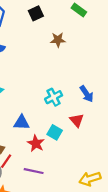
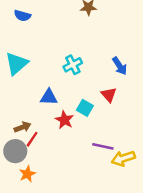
cyan cross: (54, 97) -> (73, 65), moved
purple line: (34, 171) -> (103, 146), moved

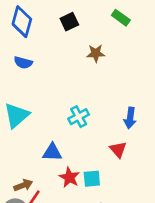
blue arrow: (120, 66) -> (130, 118), turned 42
cyan square: (85, 108) -> (92, 179), moved, turned -35

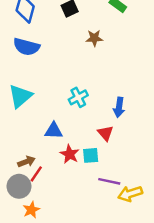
blue semicircle: (23, 63) -> (26, 47), size x1.5
blue arrow: (130, 118) -> (119, 107), moved
red triangle: (118, 150) -> (105, 133), moved

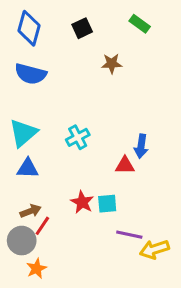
cyan cross: (78, 97) -> (78, 137), moved
blue triangle: (54, 131) -> (28, 168), moved
red triangle: (105, 133) -> (125, 165), moved, turned -49

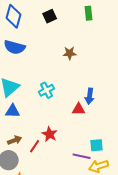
green rectangle: (140, 24) -> (89, 13), turned 48
brown star: (112, 64) -> (70, 53), moved
cyan square: (107, 204) -> (97, 145), moved
red line: (42, 226) -> (35, 146), moved

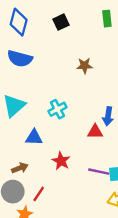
blue triangle: (13, 111) -> (34, 137), moved
red line: (35, 146) -> (39, 194), moved
purple line: (82, 156) -> (99, 172), moved

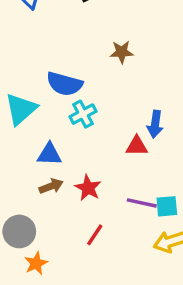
blue semicircle: (20, 59) -> (65, 84), moved
brown arrow: (20, 168) -> (51, 186), moved
red line: (39, 194) -> (95, 235), moved

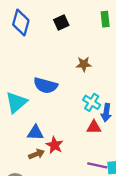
cyan cross: (83, 114) -> (92, 102), moved, turned -30
red star: (88, 188) -> (55, 145), moved

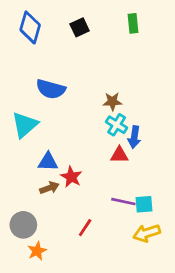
brown star: (84, 64) -> (112, 101), moved
blue semicircle: (46, 85) -> (51, 89), moved

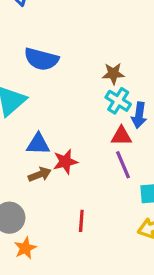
red star: (71, 177) -> (65, 162), turned 30
purple line: (123, 202) -> (123, 165), moved, turned 55
red line: (85, 228) -> (81, 221), turned -30

